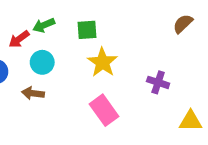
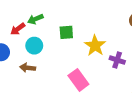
green square: (87, 30) -> (66, 32), moved
yellow star: (102, 62) -> (95, 46), moved

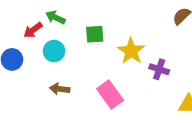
green arrow: (35, 19) -> (55, 17), turned 48
brown arrow: (28, 68) -> (60, 89), moved

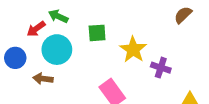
cyan circle: (54, 51) -> (57, 50), size x1.4
brown arrow: (60, 89) -> (43, 79), moved

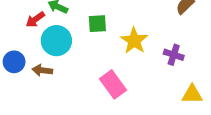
blue circle: (15, 58) -> (14, 62), moved
purple cross: (161, 68) -> (174, 55), moved

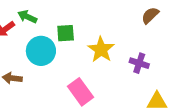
cyan circle: (56, 41) -> (41, 51), moved

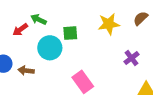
yellow star: (101, 50) -> (109, 24), moved, turned 30
purple cross: (139, 63) -> (132, 58), turned 35

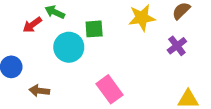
purple cross: (132, 58) -> (177, 46), moved
brown arrow: (26, 70) -> (39, 91), moved

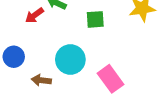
cyan circle: (69, 47) -> (70, 59), moved

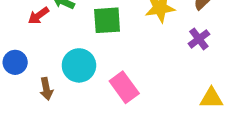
green square: (95, 19) -> (107, 20), size x1.4
brown arrow: (41, 80) -> (46, 89), turned -108

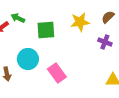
purple cross: (199, 39) -> (105, 42), turned -32

